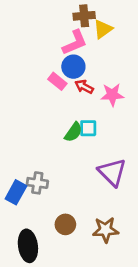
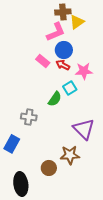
blue circle: (73, 67) -> (64, 50), moved
cyan square: (88, 128) -> (70, 88), moved, turned -32
gray cross: (37, 183) -> (29, 117), moved
brown star: (106, 230) -> (70, 155), moved

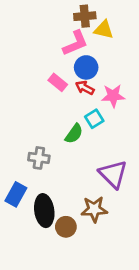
yellow triangle: (77, 22) -> (104, 30), turned 49
black ellipse: (21, 184) -> (44, 211), moved

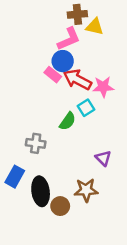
blue circle: (86, 67) -> (63, 61), moved
red arrow: (85, 88) -> (77, 79), size x1.6
purple triangle: (113, 174) -> (103, 158), size x0.6

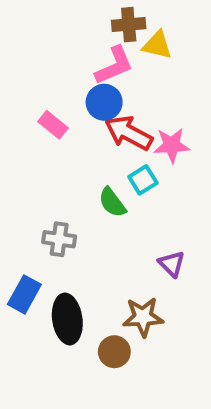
pink rectangle: (53, 75) -> (53, 125), moved
green semicircle: (68, 121) -> (112, 202), turned 108
brown circle: (60, 206) -> (114, 352), moved

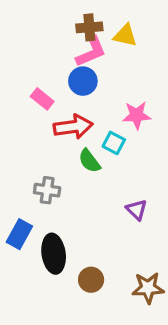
brown cross: (129, 25) -> (89, 27), moved
red arrow: (129, 133) -> (73, 127), moved, turned 144
cyan square: (143, 180) -> (114, 143), turned -30
brown star: (143, 317) -> (148, 288), moved

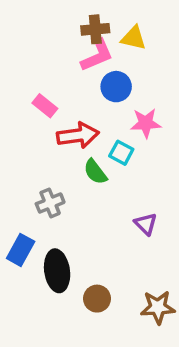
blue circle: (83, 81) -> (116, 87), moved
gray cross: (47, 190) -> (50, 203), turned -30

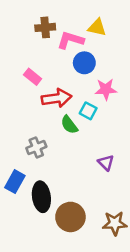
brown cross: (95, 29) -> (45, 27), moved
pink L-shape: (97, 55) -> (70, 40), turned -140
brown circle: (97, 299) -> (70, 217), size x1.5

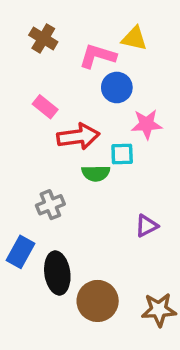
brown cross: (45, 27) -> (43, 38), moved, turned 36
cyan square: (88, 111) -> (122, 154), turned -30
green semicircle: (69, 125) -> (96, 173), turned -54
purple triangle: (106, 163) -> (147, 226), turned 48

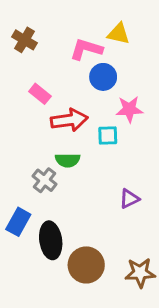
brown cross: (43, 38) -> (24, 40), moved
green semicircle: (96, 173) -> (68, 160), moved
gray cross: (50, 205) -> (45, 180), turned -30

